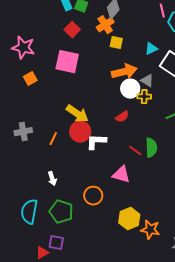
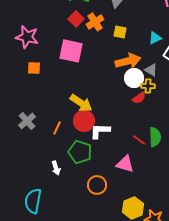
orange cross: (105, 25) -> (95, 22), moved
orange square: (30, 79) -> (34, 68), turned 32
red semicircle: (122, 117) -> (139, 98), moved
gray cross: (23, 132) -> (27, 121), turned -30
green pentagon: (61, 212) -> (80, 152), moved

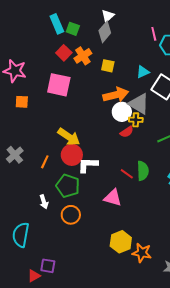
gray triangle: (151, 70) -> (139, 104), size x1.6
orange circle: (97, 185) -> (71, 215), moved

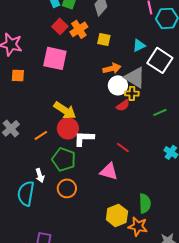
orange arrow: (116, 95) -> (112, 68), size x0.7
orange line: (45, 162) -> (41, 135), turned 32
green semicircle: (143, 171) -> (145, 203), moved
cyan semicircle: (21, 235) -> (26, 193), moved

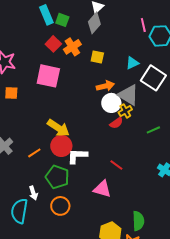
yellow cross: (132, 93) -> (125, 111), turned -32

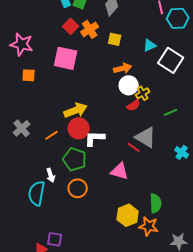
gray triangle: (128, 95) -> (146, 137), moved
yellow arrow: (58, 128) -> (76, 110), turned -55

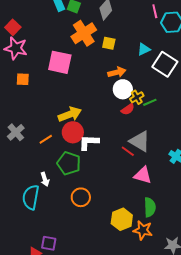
red square: (71, 26) -> (13, 27), moved
orange cross: (90, 29) -> (84, 33), size x1.4
green line: (171, 112) -> (150, 102), moved
pink triangle: (120, 171) -> (143, 175), moved
orange circle: (78, 188) -> (81, 197), moved

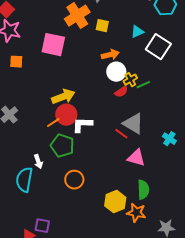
orange line: (46, 139) -> (53, 123), moved

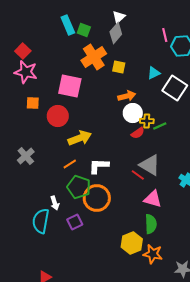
yellow cross: (130, 80) -> (147, 121), turned 32
red circle: (66, 115) -> (58, 116), moved
orange circle: (74, 180) -> (97, 198), moved, size x1.4
green semicircle: (143, 190) -> (151, 224), moved
purple square: (42, 226) -> (75, 222), moved, turned -35

